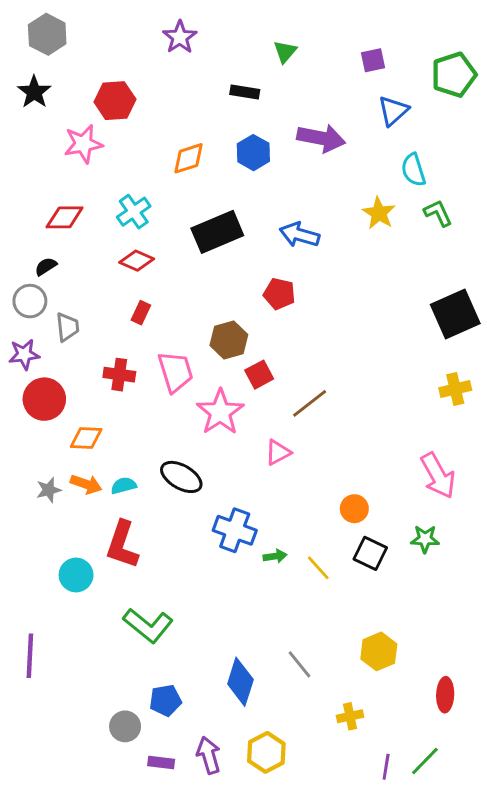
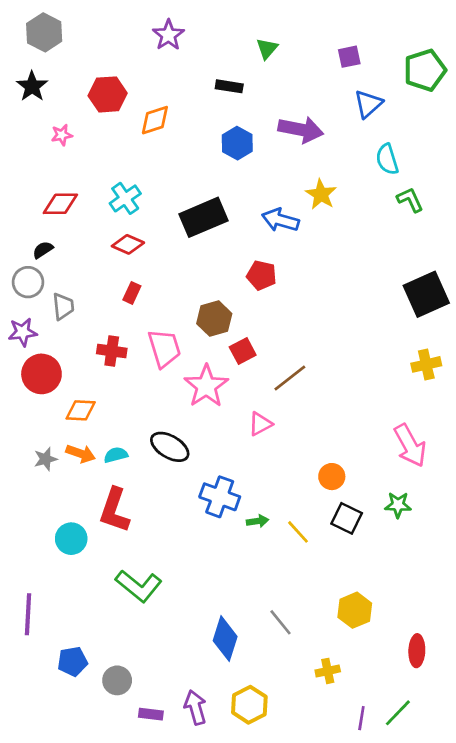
pink star: (83, 144) -> (62, 135), moved, size x0.6
orange diamond: (189, 158) -> (155, 120), moved
yellow star: (379, 213) -> (321, 194), moved
blue pentagon: (165, 700) -> (73, 662), moved

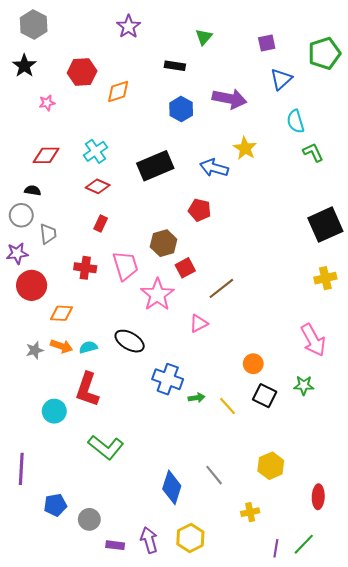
black semicircle: (43, 250) -> (33, 191), turned 42

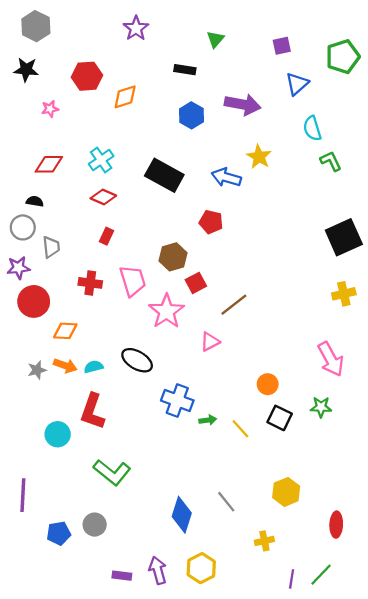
black star: (24, 66) -> (26, 70), turned -30
black rectangle: (155, 166) -> (164, 175), turned 52
gray circle: (89, 519) -> (95, 525), moved

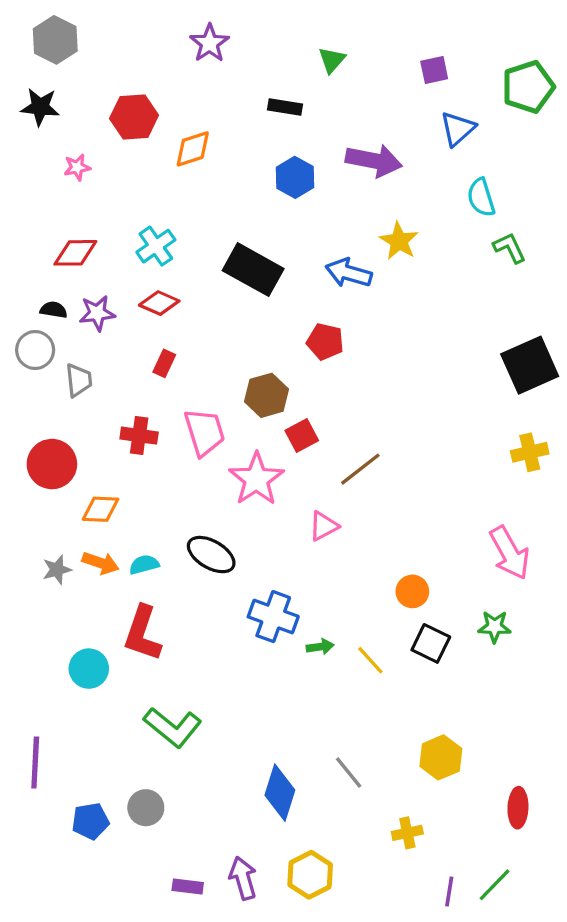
purple star: (18, 268) -> (97, 313), moved

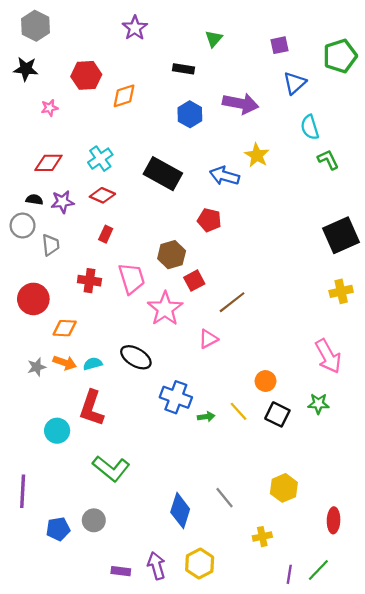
yellow line: (370, 660) -> (239, 411), moved

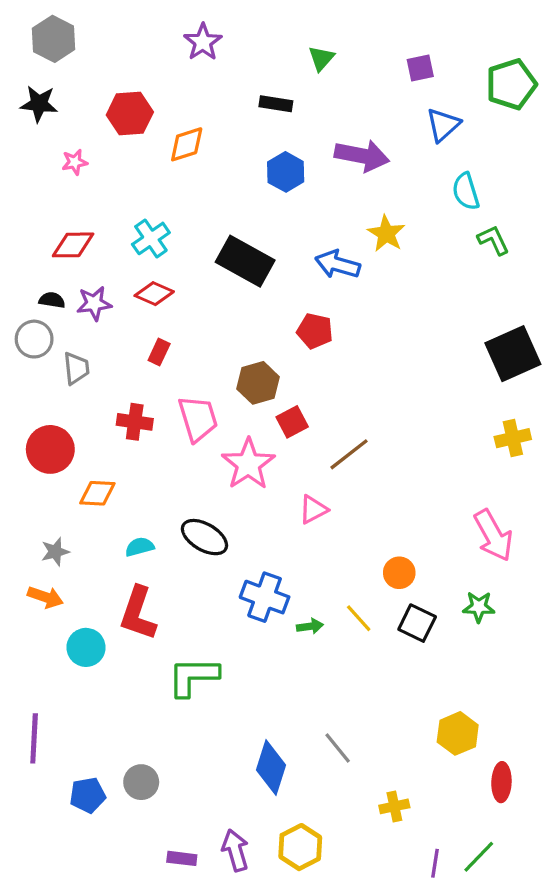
orange arrow: (65, 363) -> (45, 597), moved
green L-shape: (111, 468) -> (193, 677), moved, turned 141
yellow hexagon: (284, 488) -> (458, 733), moved

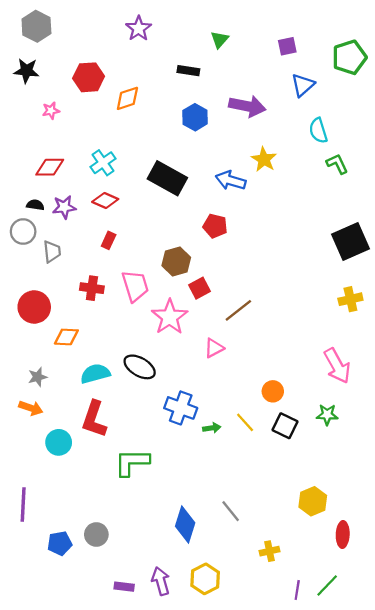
cyan semicircle: (140, 547) -> (95, 374), size x1.5

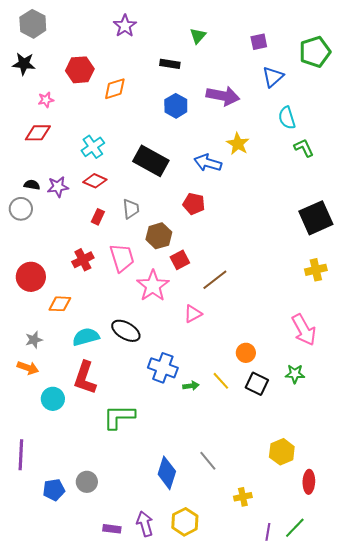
red diamond: (50, 167) -> (38, 133), moved
gray trapezoid: (52, 252) -> (131, 209), moved
red cross: (92, 288) -> (83, 260), turned -35

